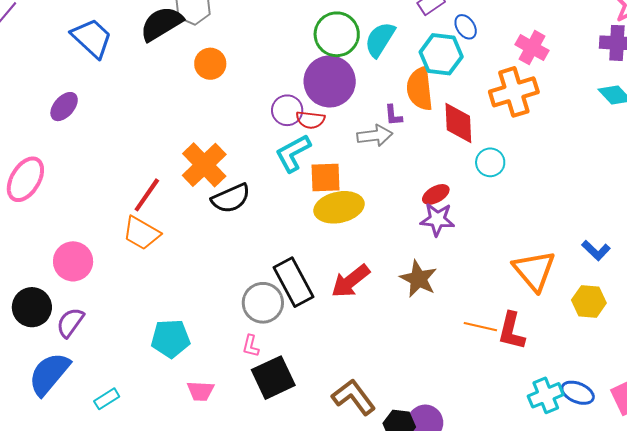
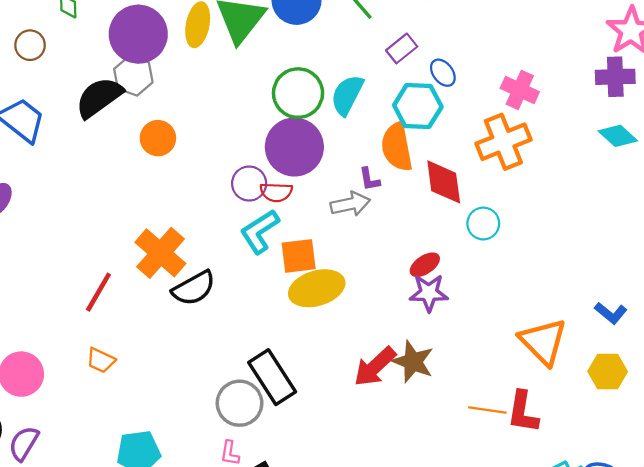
orange trapezoid: (141, 233) -> (101, 360), moved, size x0.7
red arrow: (350, 281) -> (375, 367), moved

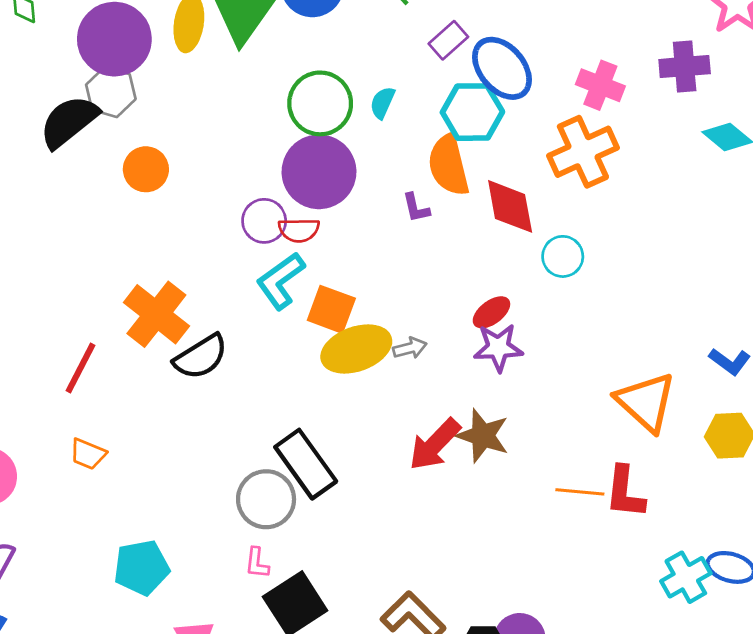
blue ellipse: (443, 73) -> (502, 68), size x1.8
purple cross: (615, 77) -> (685, 67), moved
cyan semicircle: (347, 95) -> (382, 103), size x0.6
gray arrow: (350, 204) -> (410, 348), moved, size x0.7
orange square: (299, 256) -> (331, 309), turned 30

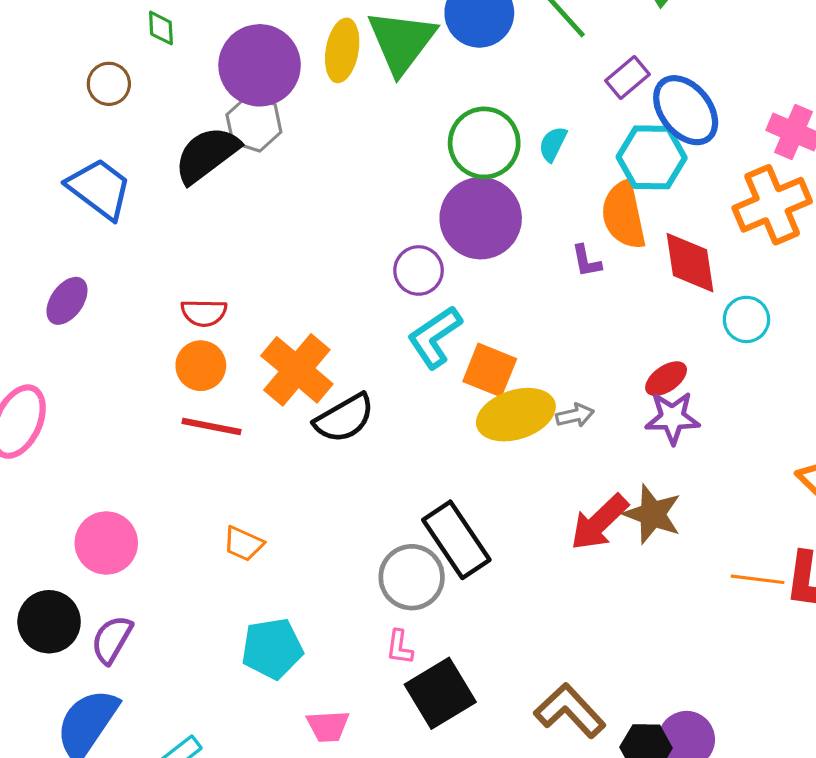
orange circle: (146, 169) -> (201, 366), moved
red semicircle: (299, 230) -> (204, 313), moved
red line: (81, 368) -> (211, 427), turned 72
orange trapezoid: (88, 454) -> (243, 544), moved

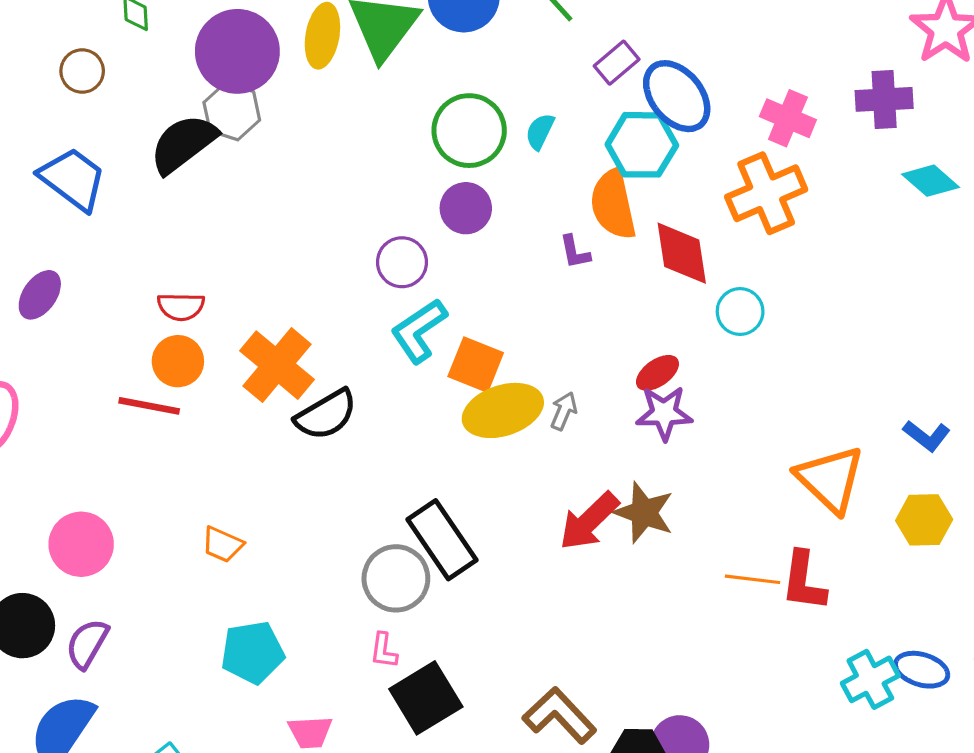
purple circle: (481, 218) -> (466, 208), size x0.6
gray arrow: (575, 415) -> (564, 411), turned -54
red line: (211, 427) -> (149, 406), moved

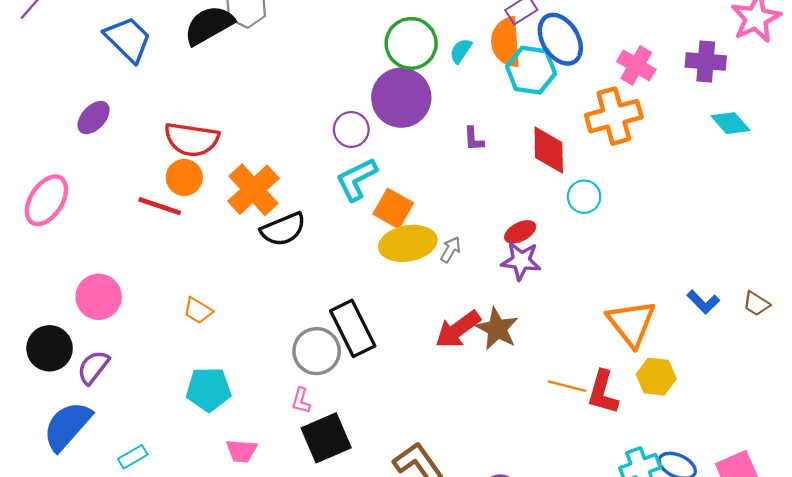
orange semicircle: (613, 204) -> (506, 42), moved
purple circle: (466, 208) -> (401, 98), size x1.6
red semicircle: (181, 307) -> (192, 139), size x1.6
yellow hexagon: (924, 520) -> (656, 377), moved

